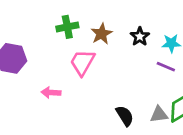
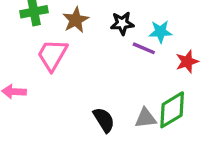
black star: (140, 36) -> (122, 23), turned 30
purple line: (166, 67) -> (144, 48), moved

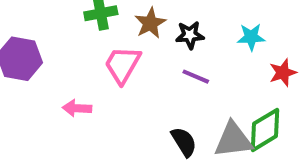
black star: (122, 23) -> (190, 35), moved
purple line: (144, 48) -> (196, 77), moved
gray triangle: (146, 118) -> (233, 140), size x1.5

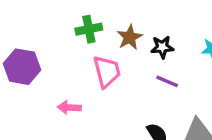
pink trapezoid: (123, 65) -> (107, 72), turned 136

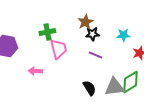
green cross: (89, 29) -> (47, 32), moved
brown star: (130, 37) -> (85, 22), moved

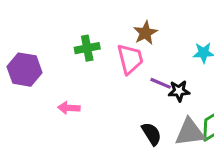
black star: (92, 34) -> (179, 91), moved
pink trapezoid: (58, 49) -> (130, 59), moved

